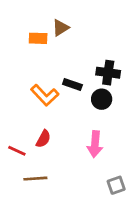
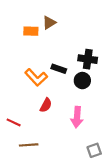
red semicircle: (43, 139) -> (46, 105), moved

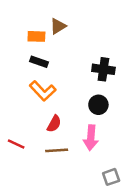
black rectangle: (59, 69) -> (39, 62), moved
black circle: (82, 81) -> (98, 105), moved
brown line: (29, 145) -> (57, 150), moved

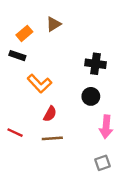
orange rectangle: (36, 36) -> (24, 33), moved, turned -42
black rectangle: (39, 62) -> (17, 56), moved
pink arrow: (91, 138) -> (106, 127), moved

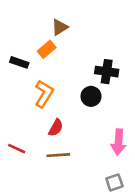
orange rectangle: (24, 33) -> (47, 49), moved
orange L-shape: (40, 84) -> (44, 94), turned -105
black circle: (91, 96) -> (91, 96), moved

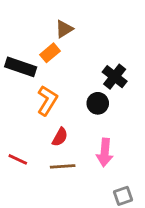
black rectangle: (19, 62) -> (21, 67), size x1.5
black cross: (107, 72) -> (115, 77), turned 30
pink arrow: (118, 142) -> (105, 152), moved

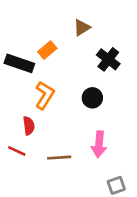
brown triangle: (64, 29) -> (82, 28), moved
black cross: (115, 77) -> (108, 59), moved
red semicircle: (60, 137) -> (29, 126), moved, turned -36

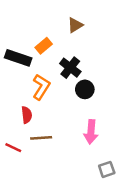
black cross: (108, 59) -> (70, 68), moved
red line: (17, 151) -> (13, 148), moved
brown line: (59, 158) -> (41, 138), moved

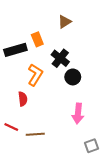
orange rectangle: (44, 46) -> (37, 39), turned -72
black rectangle: (18, 58) -> (15, 50), turned -35
brown line: (41, 138) -> (35, 134), moved

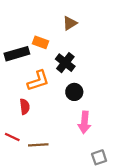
orange rectangle: (37, 39) -> (40, 42), turned -48
orange L-shape: (35, 75) -> (38, 81), turned 40
black circle: (73, 77) -> (74, 92), moved

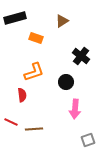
black rectangle: (17, 54) -> (15, 18), moved
black cross: (65, 63) -> (81, 56), moved

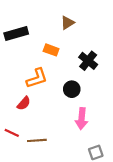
black rectangle: (15, 18) -> (16, 34), moved
orange rectangle: (36, 38) -> (51, 50), moved
red semicircle: (22, 95) -> (24, 103), turned 48

